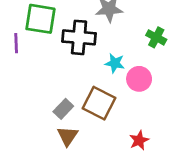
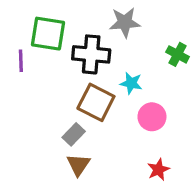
pink circle: (139, 79) -> (152, 117), moved
brown square: (99, 103) -> (96, 102), moved

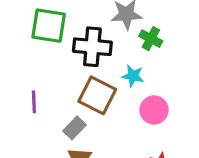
green cross: (178, 54) -> (151, 39), moved
purple line: (21, 61) -> (34, 102), moved

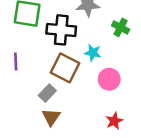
green cross: (151, 39) -> (121, 27), moved
purple line: (34, 102) -> (16, 62), moved

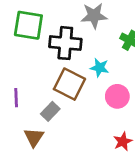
purple line: (16, 62) -> (16, 98), moved
brown triangle: (51, 117) -> (34, 137), moved

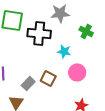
brown square: (69, 84) -> (48, 78), moved, size x0.7

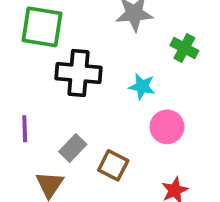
black cross: (39, 33) -> (79, 73), moved
brown square: (48, 78) -> (113, 165), moved

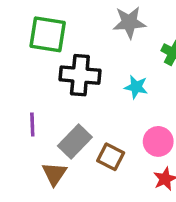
pink circle: (167, 127) -> (158, 141), moved
gray rectangle: (73, 148) -> (75, 141), size x1.4

